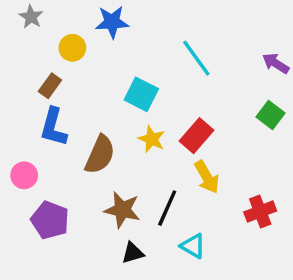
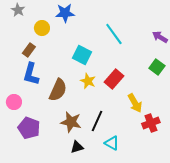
yellow arrow: (207, 177) -> (135, 103), moved

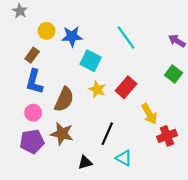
blue star: (65, 13) -> (72, 36), moved
pink circle: (14, 102) -> (33, 113), moved
brown star: (71, 122) -> (62, 134), moved
purple pentagon: (29, 128) -> (32, 141), turned -30

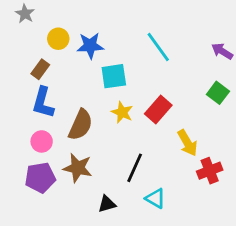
cyan square: (91, 61) -> (114, 76), turned -35

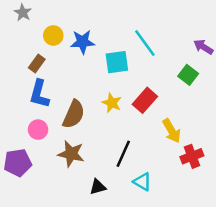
cyan square: (114, 76) -> (117, 62), moved
green square: (218, 93) -> (188, 75), moved
purple pentagon: (40, 178) -> (18, 163), moved

